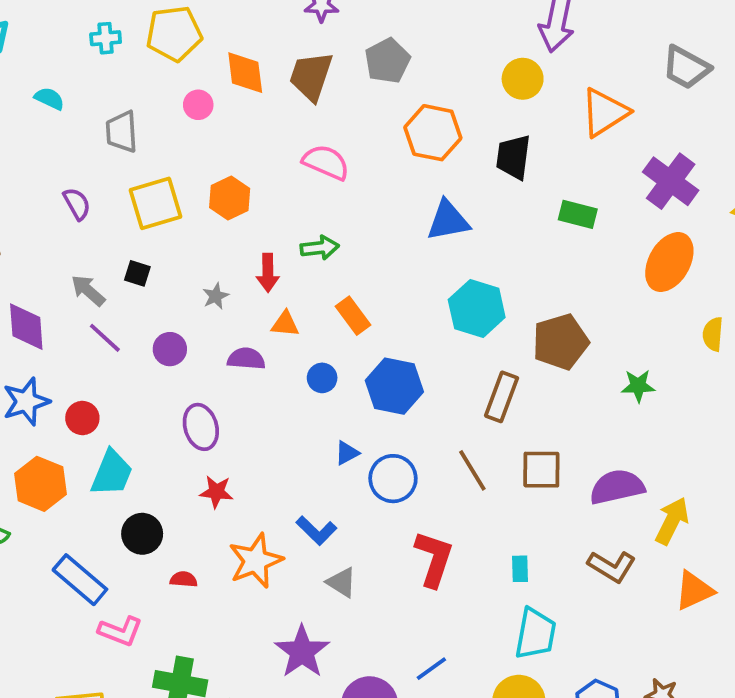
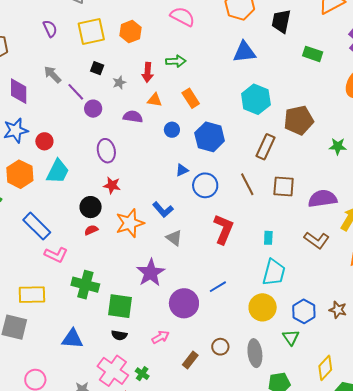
black square: (137, 273) -> (97, 68), moved
purple line: (105, 338) -> (76, 92), moved
black circle: (142, 534) -> (91, 207), moved
red semicircle: (184, 579) -> (91, 230), turned -32

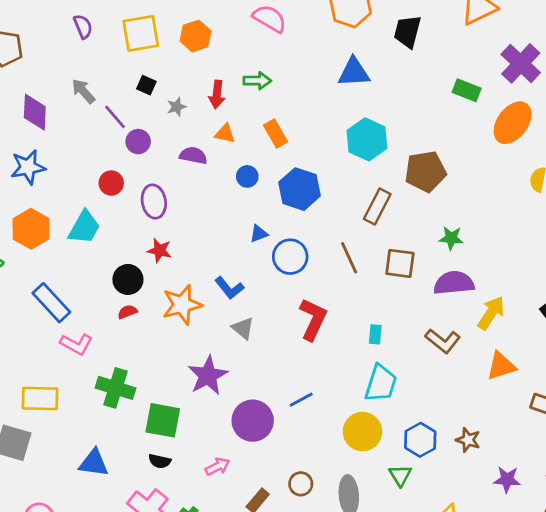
green rectangle: (313, 54) -> (467, 90), moved
red circle: (44, 141) -> (111, 183), moved
green star: (338, 146) -> (451, 238), moved

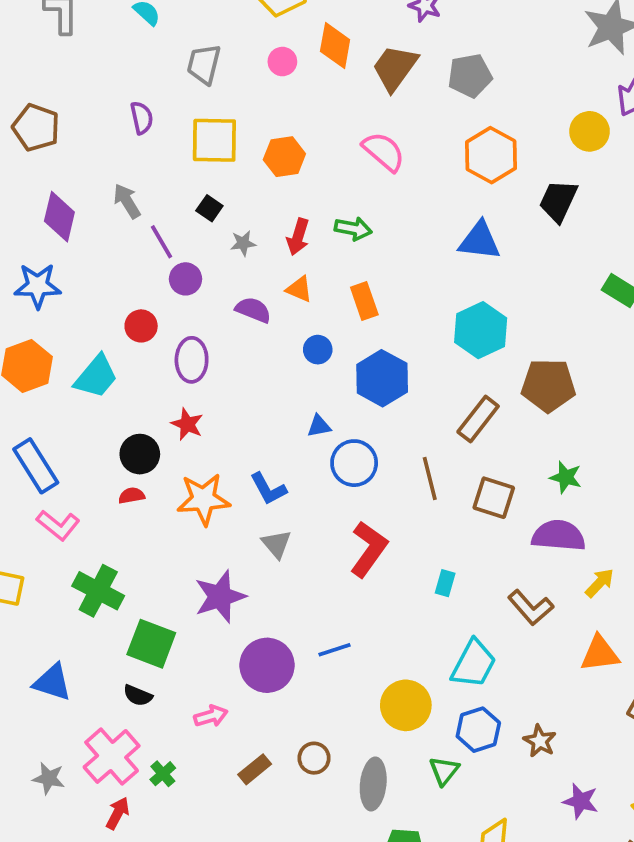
yellow arrow: (491, 313) -> (600, 583), size x0.7
cyan trapezoid: (381, 383) -> (474, 664), moved

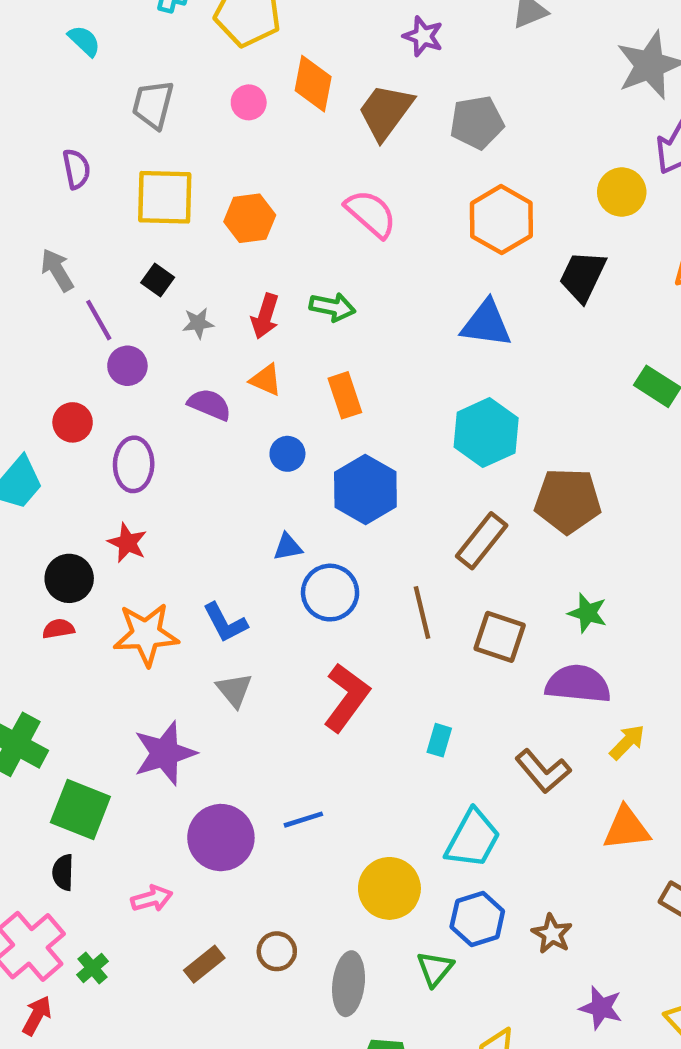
black semicircle: (138, 695) -> (63, 872), turned 68

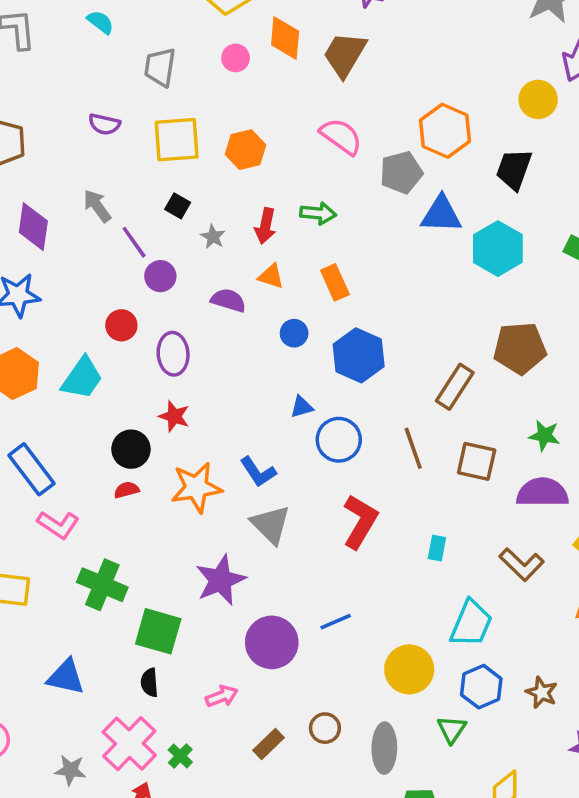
gray pentagon: (477, 122) -> (401, 172), moved
purple semicircle: (76, 169) -> (104, 124), turned 120
gray star: (198, 323) -> (213, 237), turned -30
cyan hexagon: (486, 433) -> (498, 249), moved
gray triangle: (234, 690) -> (271, 524), size x1.4

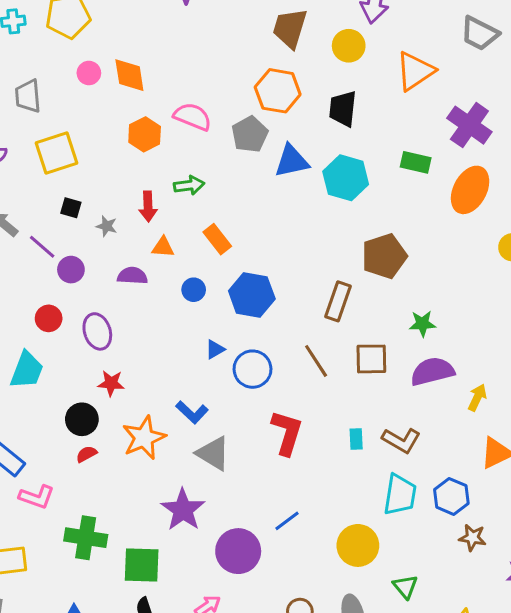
orange diamond: (285, 38) -> (129, 75), moved
brown trapezoid: (345, 54) -> (290, 28), moved
orange hexagon: (246, 150) -> (145, 134), moved
brown L-shape: (522, 564) -> (401, 440), moved
blue hexagon: (481, 687) -> (451, 496), moved

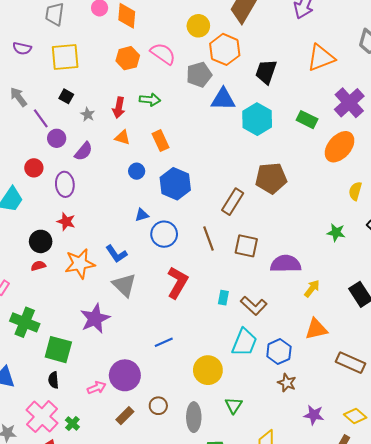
yellow circle: (349, 46) -> (198, 26), moved
purple semicircle: (132, 276) -> (84, 151), moved, turned 114
green star: (422, 324) -> (336, 233), moved
purple circle: (238, 551) -> (125, 375), moved

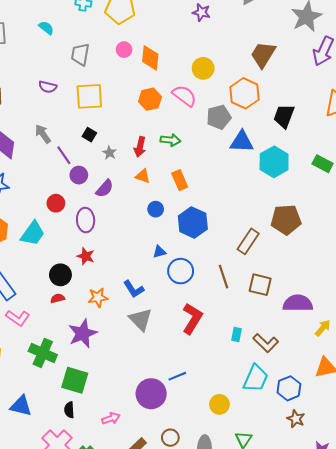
yellow circle: (198, 26) -> (203, 68), moved
orange star: (80, 264) -> (98, 297), size x0.7
purple star: (95, 319) -> (83, 333), moved
yellow circle: (208, 370) -> (219, 404), size x0.7
purple circle: (125, 375) -> (151, 394), moved

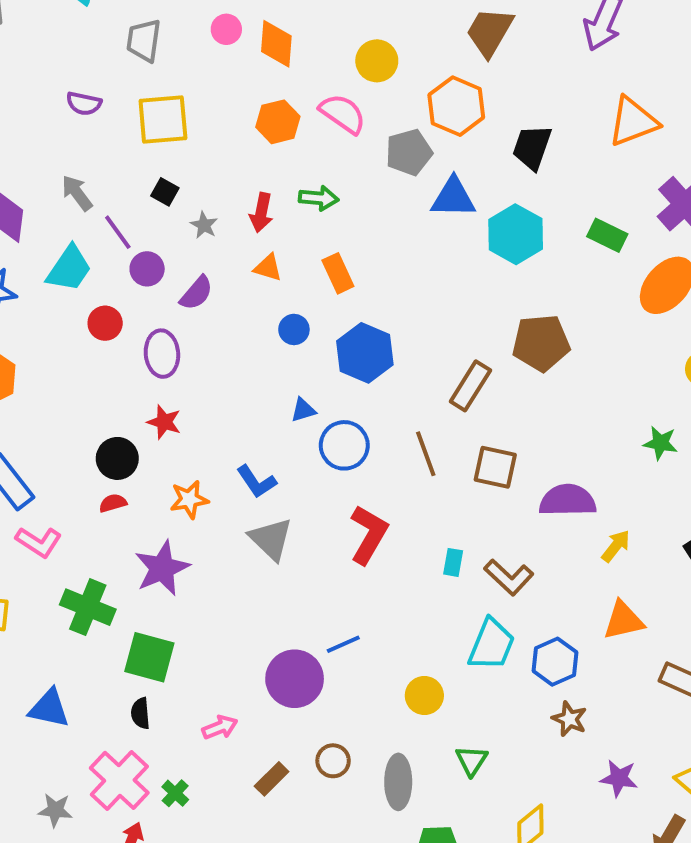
cyan trapezoid: (33, 233) -> (69, 269), moved

